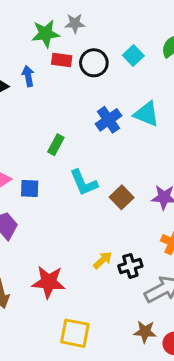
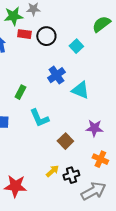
cyan square: (133, 56) -> (76, 46), moved
cyan triangle: (146, 114) -> (80, 90), moved
brown square: (122, 197) -> (65, 141), moved

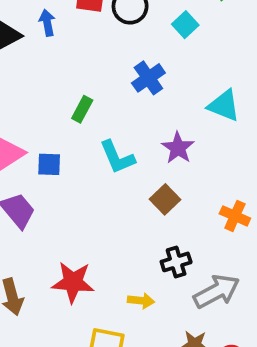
cyan triangle: (80, 90) -> (224, 106), moved
purple star: (94, 128) -> (178, 148), moved, turned 30
orange cross: (100, 159) -> (235, 216), moved
yellow arrow: (52, 171) -> (141, 301), moved, turned 48

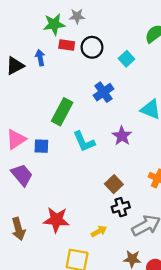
green rectangle: (82, 109) -> (62, 112), size x1.6
brown square: (165, 199) -> (114, 184), moved
yellow arrow: (141, 301) -> (99, 231), turned -35

